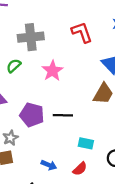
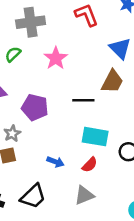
black line: (63, 115) -> (83, 100), moved
cyan rectangle: (86, 143) -> (95, 137), size x1.5

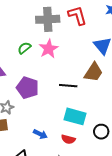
gray cross: (31, 22) -> (48, 19), moved
green semicircle: (13, 54) -> (24, 48), moved
red semicircle: (90, 165) -> (68, 139), turned 56

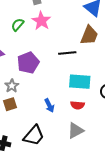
purple pentagon: (28, 88) -> (28, 63), turned -30
blue arrow: (40, 134) -> (49, 105), turned 48

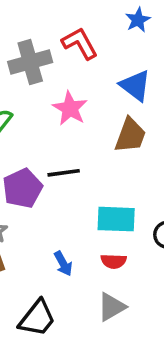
pink star: (41, 21) -> (70, 108), moved
black line: (67, 53) -> (64, 173), moved

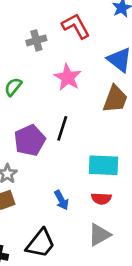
gray cross: (30, 62) -> (36, 40), size x0.6
black line: (64, 173) -> (62, 128), turned -65

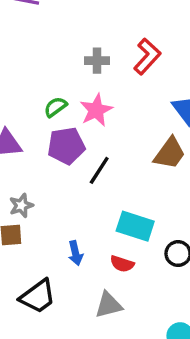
red L-shape: (76, 26) -> (147, 56), turned 56
pink star: (68, 77) -> (96, 110), moved
purple pentagon: (30, 140) -> (66, 146), moved

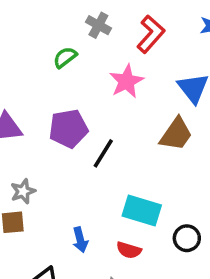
gray cross: (97, 61) -> (98, 25), moved, turned 30
green semicircle: (56, 107) -> (65, 57), moved
pink star: (96, 110) -> (126, 81), moved

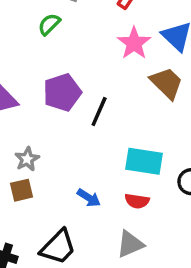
pink star: (126, 81) -> (134, 43), moved
brown trapezoid: (176, 134) -> (167, 83), turned -72
blue arrow: (80, 240) -> (89, 198), turned -35

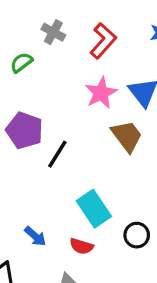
purple pentagon: (62, 92) -> (24, 130), turned 30
cyan rectangle: (144, 161) -> (94, 209), turned 39

